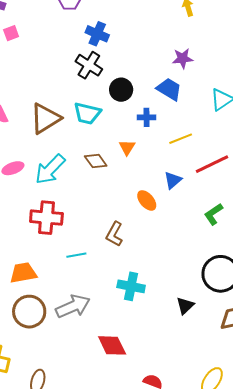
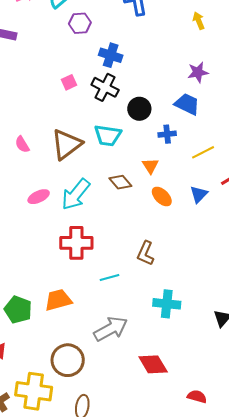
pink square: (11, 33) -> (69, 82), moved
orange ellipse: (147, 200) -> (162, 196), moved
brown circle: (29, 312) -> (68, 360), moved

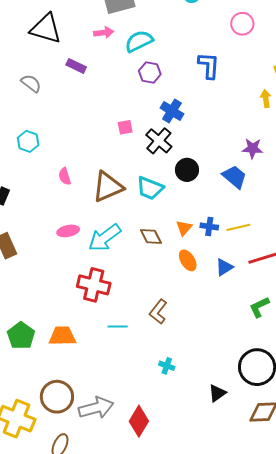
blue cross: (167, 134) -> (209, 226), moved
cyan cross: (167, 304) -> (167, 366), size x0.6
gray arrow: (111, 329) -> (96, 408), moved
red diamond: (153, 364) -> (139, 421), turned 48

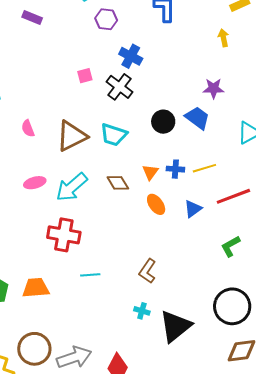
black circle: (187, 170) -> (163, 122), moved
brown L-shape: (158, 312) -> (147, 271), moved
black triangle: (217, 393) -> (175, 326), moved, size x1.8

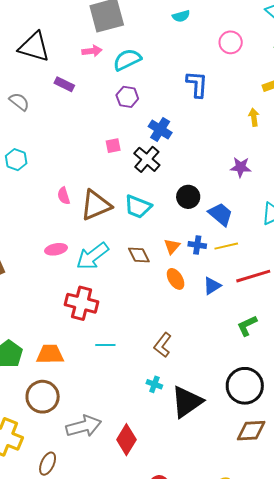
purple hexagon: (106, 19) -> (127, 97), moved
blue trapezoid: (197, 118) -> (221, 214), moved
pink semicircle: (28, 128) -> (64, 196), moved
brown circle: (34, 349) -> (43, 397), moved

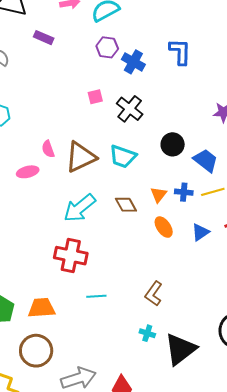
blue L-shape: (197, 84) -> (180, 52), moved
blue cross: (160, 130) -> (133, 62), moved
pink ellipse: (56, 249) -> (28, 172), moved

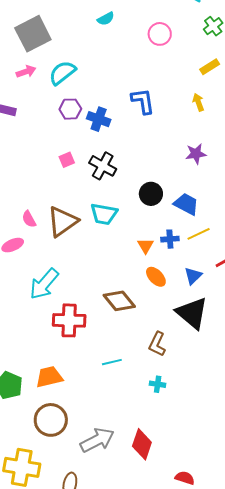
brown diamond: (126, 205) -> (119, 301), moved, size x1.4
cyan arrow: (80, 208) -> (44, 284), moved
cyan line: (96, 296) -> (112, 362), moved
black triangle: (180, 349) -> (192, 313), moved, turned -33

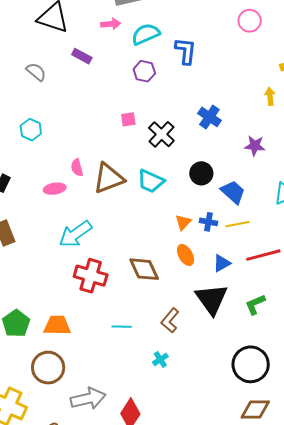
blue L-shape: (143, 101) -> (186, 51), moved
blue cross: (99, 119) -> (209, 117), moved
cyan cross: (158, 384) -> (160, 359), turned 35

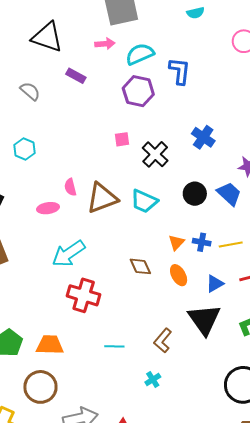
purple hexagon: (144, 71) -> (138, 91), size x1.4
blue trapezoid: (233, 192) -> (229, 194), moved
brown diamond: (144, 269) -> (140, 266), moved, size x0.7

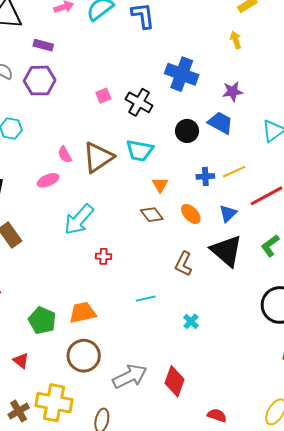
purple hexagon: (138, 91) -> (40, 81), moved
blue cross: (203, 137) -> (182, 74), size x1.4
orange triangle: (176, 242) -> (160, 185), moved
red cross: (84, 295) -> (103, 256), size x0.5
brown L-shape: (163, 341) -> (184, 264), moved

